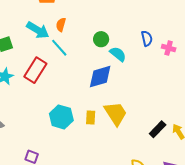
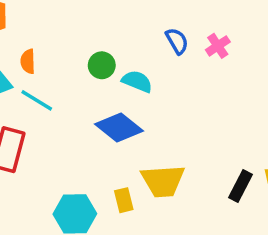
pink cross: (169, 48) -> (218, 46), turned -32
blue diamond: (100, 77) -> (119, 128), turned 72
yellow trapezoid: (116, 113) -> (163, 181), turned 136

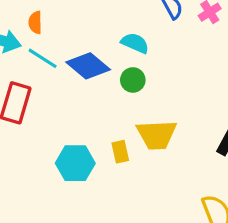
green circle: (102, 65) -> (133, 80), moved
blue diamond: (119, 128) -> (88, 66), moved

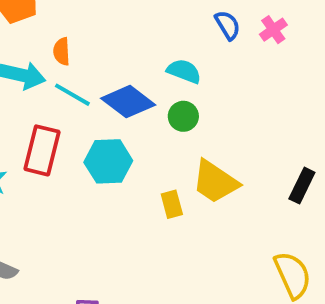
yellow trapezoid: (157, 135) -> (215, 182), turned 39
cyan hexagon: (75, 163) -> (108, 161), moved

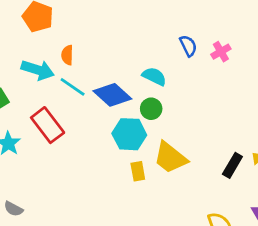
red rectangle: (42, 150) -> (48, 125), turned -56
cyan hexagon: (108, 161) -> (129, 134), moved

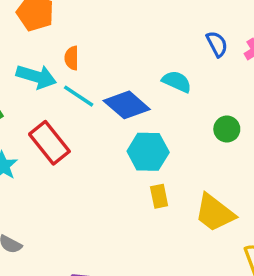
green circle: (151, 109) -> (227, 129), moved
yellow trapezoid: (170, 158) -> (215, 213), moved

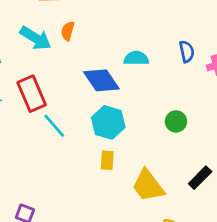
cyan semicircle: (177, 82) -> (136, 58), moved, turned -40
cyan line: (79, 96) -> (54, 126), moved

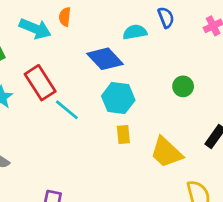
blue semicircle: (187, 52) -> (166, 17), moved

